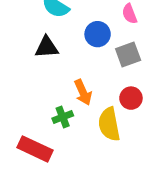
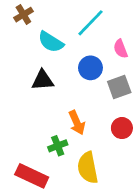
yellow semicircle: (109, 124) -> (88, 168), moved

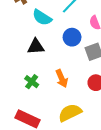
green cross: (58, 146) -> (32, 82), moved, turned -32
yellow semicircle: (88, 168) -> (70, 113), turned 75

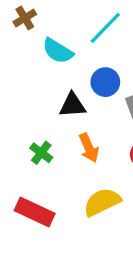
black triangle: (36, 46) -> (72, 105), moved

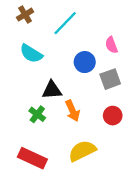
cyan line: (105, 28) -> (65, 23), moved
cyan semicircle: (58, 51) -> (31, 54), moved
black triangle: (72, 105) -> (52, 90), moved

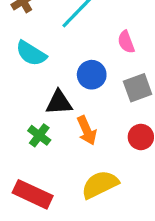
pink semicircle: (111, 45) -> (126, 42), moved
blue circle: (85, 62) -> (92, 75), moved

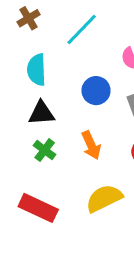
cyan semicircle: (31, 53) -> (37, 70), turned 56
black triangle: (59, 103) -> (41, 113), moved

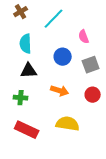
orange arrow: (91, 145) -> (60, 91), turned -48
green cross: (45, 150) -> (21, 98), moved, turned -32
yellow semicircle: (104, 198) -> (68, 124), turned 35

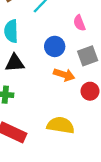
orange arrow: (60, 91) -> (64, 75), moved

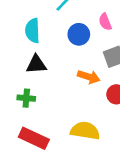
blue circle: (55, 46) -> (79, 34), moved

